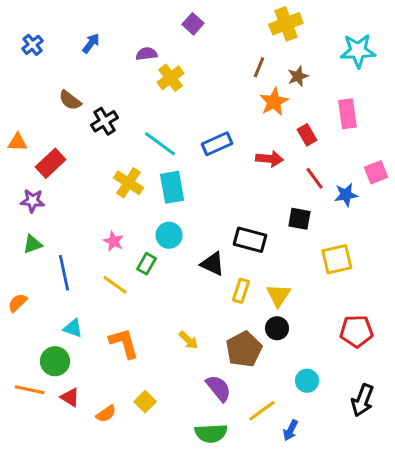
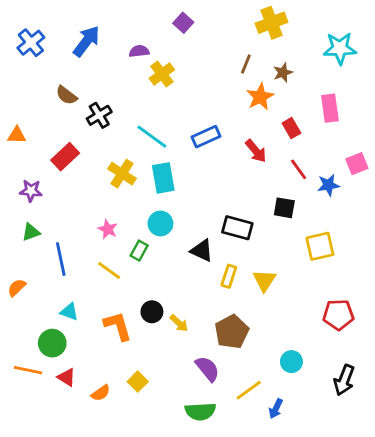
blue arrow: (91, 43) -> (86, 41), size x1.6
blue cross: (33, 45) -> (31, 43), size x1.4
red arrow: (269, 159) -> (256, 151), turned 45
red rectangle: (51, 163) -> (65, 157), moved
black circle: (277, 328) -> (152, 312), moved

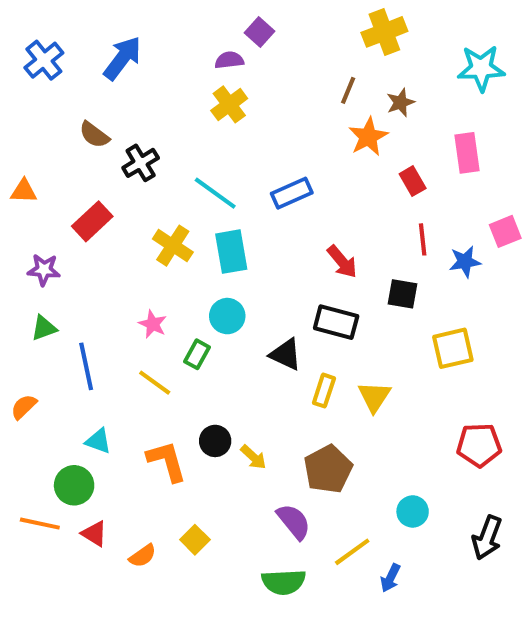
purple semicircle: (139, 51) -> (229, 60), moved
red arrow: (256, 151) -> (342, 262), moved
red line: (299, 169) -> (423, 239), turned 30

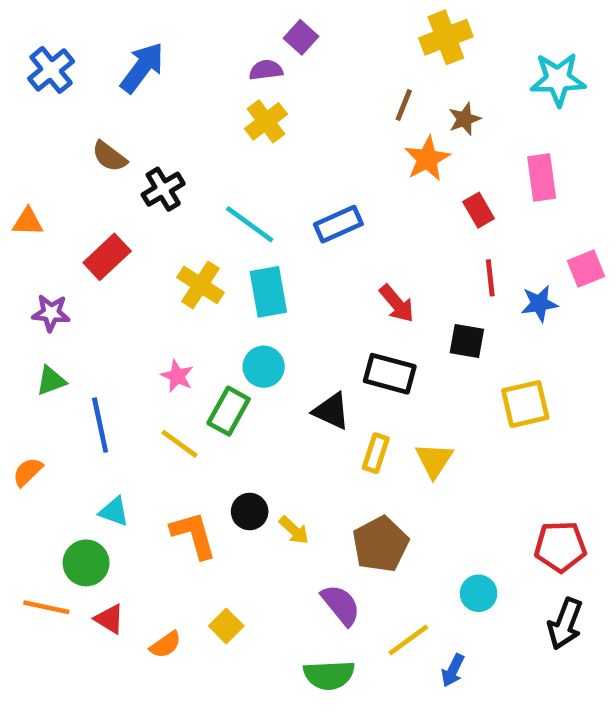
green rectangle: (197, 354) -> (229, 411), size x1.4
red pentagon: (479, 445) -> (560, 547), moved

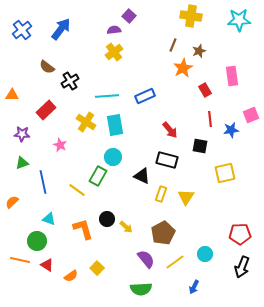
yellow cross: (446, 37) -> (191, 16), turned 30
cyan star: (558, 79) -> (239, 20), moved
cyan line: (250, 224) -> (107, 96), turned -40
pink star: (177, 376) -> (60, 145), moved
yellow line: (408, 640) -> (175, 262), moved

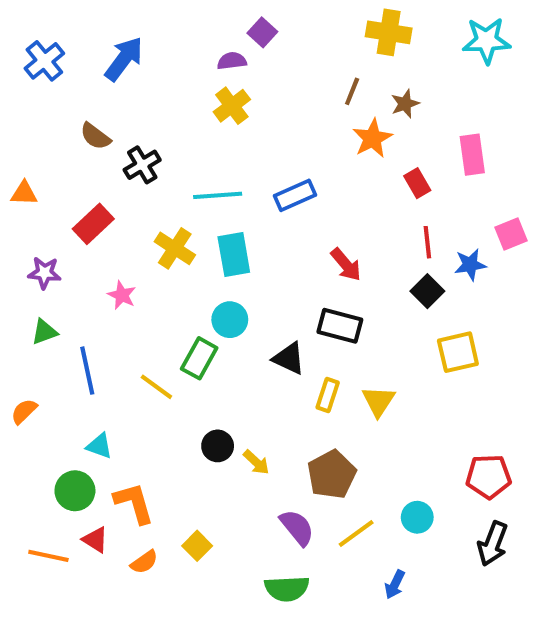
black square: (200, 146) -> (427, 291), moved, turned 35
orange L-shape: (83, 229) -> (134, 503), moved
orange line: (20, 260) -> (48, 556), moved

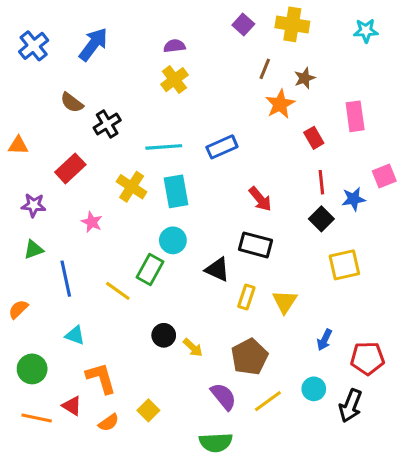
purple square: (262, 32) -> (243, 24), moved
cyan star: (486, 41) -> (366, 31), size x0.7
green circle: (75, 491) -> (32, 369), moved
black arrow: (493, 544) -> (351, 406), moved
blue arrow: (395, 584) -> (324, 340), moved

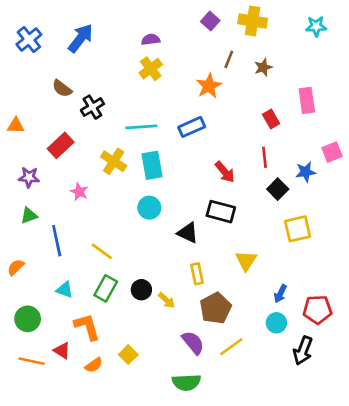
orange star: (280, 104) -> (209, 86), moved
red line: (321, 182) -> (265, 157), moved
green rectangle: (150, 269) -> (106, 288), moved
yellow rectangle: (246, 297) -> (197, 274), moved, turned -30
cyan circle: (314, 389) -> (276, 323), moved

